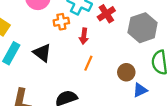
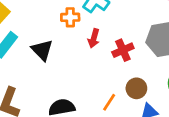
red cross: (106, 14) -> (123, 50), moved
orange line: (88, 63) -> (109, 102), moved

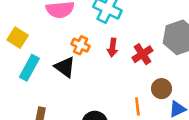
orange cross: (70, 17) -> (81, 45), moved, turned 36
orange line: (109, 102) -> (137, 106), turned -30

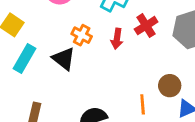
red cross: (142, 54) -> (146, 26), moved

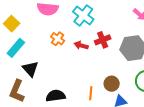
red arrow: (117, 39) -> (81, 45), turned 88
black triangle: (64, 59) -> (30, 69), moved

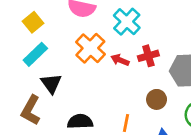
orange cross: (58, 39) -> (90, 48), size x1.6
brown circle: (112, 84) -> (157, 99), moved

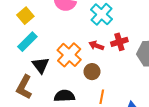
orange cross: (90, 48) -> (69, 55), moved
brown circle: (157, 99) -> (92, 72), moved

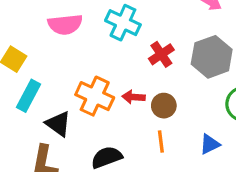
red arrow: (96, 46) -> (134, 97), moved
brown circle: (92, 72) -> (164, 106), moved

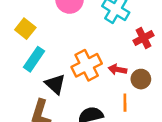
orange cross: (95, 96) -> (87, 65), turned 32
orange line: (161, 141) -> (125, 103), moved

